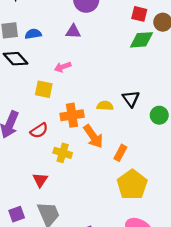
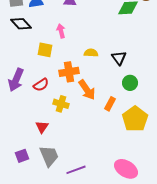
pink arrow: (63, 67) -> (61, 31), turned 96
yellow semicircle: (105, 106) -> (91, 53), moved
green circle: (159, 115) -> (130, 83), moved
yellow pentagon: (132, 185) -> (135, 119), moved

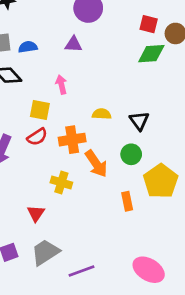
green circle: (130, 83) -> (131, 154), moved
red semicircle: (41, 85) -> (37, 137), moved
orange rectangle: (110, 104) -> (127, 201), moved, turned -40
yellow pentagon: (135, 119) -> (161, 181), moved
gray trapezoid: (49, 156) -> (45, 252), turned -100

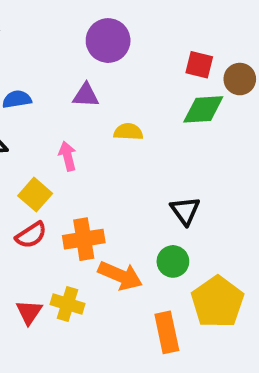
yellow square: (40, 110) -> (35, 195), turned 30
yellow semicircle: (102, 114) -> (128, 132), moved
orange arrow: (96, 164) -> (120, 276), turned -32
orange rectangle: (127, 201) -> (167, 332), size x1.4
red triangle: (36, 213) -> (29, 312), moved

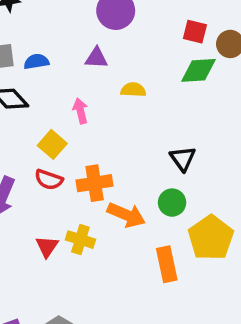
red semicircle: (31, 235) -> (49, 180), turned 52

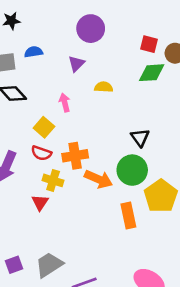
purple triangle: (96, 58) -> (76, 64), turned -48
blue semicircle: (36, 62) -> (34, 52), moved
green circle: (172, 203) -> (132, 170), size x1.5
yellow cross: (80, 240) -> (53, 180), moved

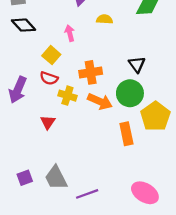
orange cross: (75, 156) -> (91, 72), moved
yellow cross: (53, 180) -> (67, 96), moved
gray trapezoid: (49, 265) -> (56, 178), turned -84

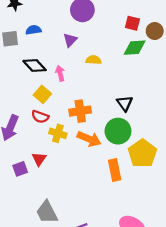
black diamond: (24, 25) -> (35, 65), moved
purple square: (25, 178) -> (20, 169), moved

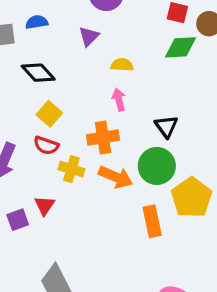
pink arrow: (60, 73) -> (119, 100), moved

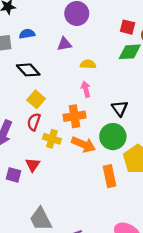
purple triangle: (89, 36) -> (64, 44), turned 35
red semicircle: (46, 145) -> (34, 122), turned 90
purple square: (18, 220) -> (14, 175), turned 35

